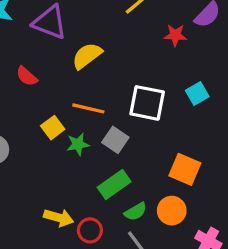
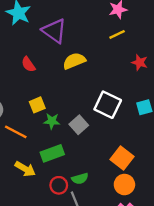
orange line: (88, 108) -> (16, 132), moved
green rectangle: (114, 185) -> (52, 153), moved
orange circle: (172, 211) -> (124, 185), moved
red circle: (90, 230) -> (59, 185), moved

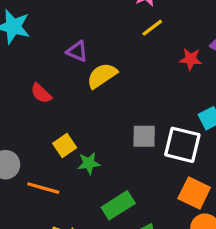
purple triangle: (54, 31) -> (77, 51), moved, size x0.6
white square: (108, 105) -> (182, 145), moved
gray square: (79, 125) -> (144, 136), moved, turned -36
green rectangle: (52, 153) -> (118, 205), moved

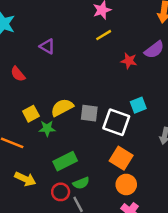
yellow semicircle: (102, 76) -> (62, 108), moved

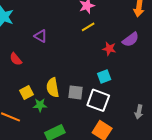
cyan square: (138, 105) -> (104, 77), moved
yellow semicircle: (62, 108) -> (53, 88), turned -72

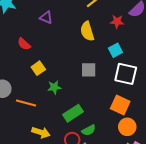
yellow semicircle: (53, 88) -> (87, 31), moved
yellow square: (26, 93) -> (38, 68), moved
white square: (98, 100) -> (126, 74), moved

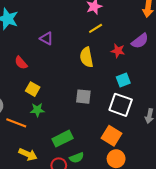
cyan square: (115, 50) -> (123, 80), moved
yellow square: (38, 68) -> (33, 89), turned -32
green star: (54, 87) -> (37, 110), moved

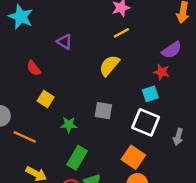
red star: (118, 51) -> (162, 72), moved
yellow semicircle: (87, 57) -> (109, 66), turned 48
green star: (37, 110) -> (69, 125), moved
green rectangle: (63, 139) -> (77, 158), turned -36

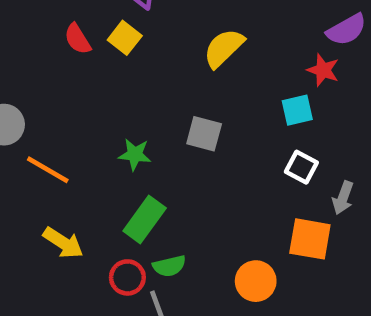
yellow square: (46, 99) -> (125, 38), moved
white square: (146, 122) -> (301, 167), moved, size x0.6
orange square: (133, 157) -> (310, 239), moved, turned -30

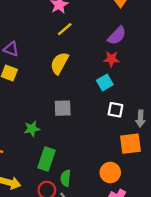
green semicircle: (169, 266) -> (66, 178), turned 126

